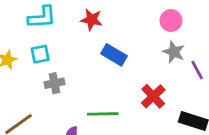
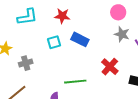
cyan square: (40, 54) -> (54, 42), moved
gray cross: (54, 83) -> (26, 63), moved

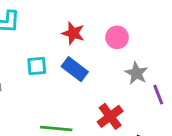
pink circle: (118, 12) -> (117, 37), moved
red star: (62, 16) -> (73, 33), moved

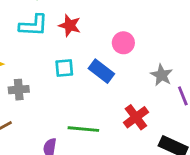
red star: (73, 33) -> (70, 25), moved
pink circle: (117, 37) -> (123, 43), moved

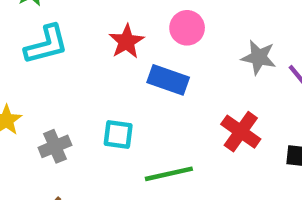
red star: (70, 25) -> (126, 41), moved, turned -30
cyan square: (64, 68) -> (118, 134), moved, turned 30

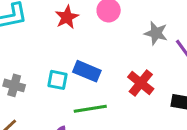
blue rectangle: (168, 80) -> (87, 71), moved
gray cross: (55, 146) -> (14, 85), turned 35

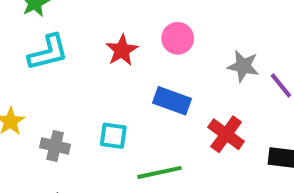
blue rectangle: (87, 71) -> (172, 101), moved

